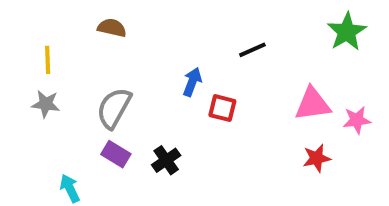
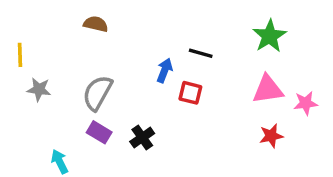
green star: (347, 32) -> (269, 36), moved
black line: (252, 50) -> (201, 53), moved, turned 40
yellow line: (48, 60) -> (20, 55), moved

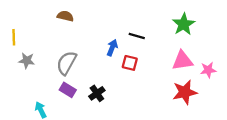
red star: (271, 136) -> (185, 92), size x1.5

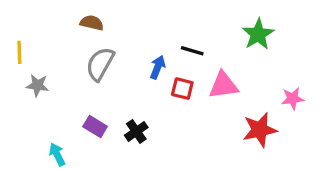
pink triangle: (182, 61) -> (223, 85), moved
gray semicircle: (66, 63) -> (100, 64), moved

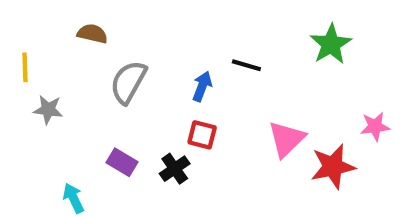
brown semicircle: (92, 23) -> (92, 34), moved
pink triangle: (223, 85) -> (286, 139), moved, turned -36
red square: (182, 89) -> (202, 135), moved

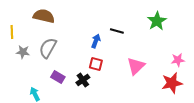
brown semicircle: (92, 34) -> (44, 16), size x1.5
gray semicircle: (128, 82) -> (48, 48), moved
red star: (333, 167) -> (172, 83), moved

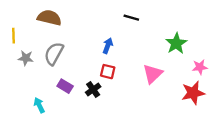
green star: (157, 21) -> (176, 43), moved
black line: (117, 31) -> (131, 18), moved

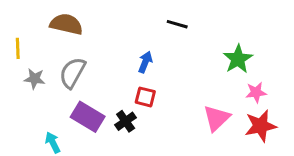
pink star: (200, 67) -> (256, 92), moved
pink triangle: (153, 74) -> (217, 118), moved
purple rectangle: (65, 86) -> (88, 117), size x1.5

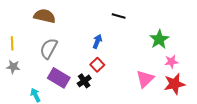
yellow line: (18, 48) -> (12, 43), moved
gray star: (35, 79) -> (13, 67), moved
red square: (145, 97) -> (97, 65), turned 32

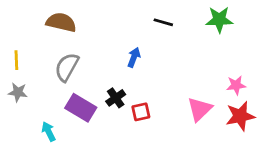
green star: (159, 39) -> (219, 20), moved, turned 30
red square: (97, 65) -> (141, 112), moved, turned 32
black cross: (84, 81) -> (116, 98), moved

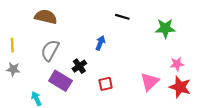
green star: (219, 20) -> (165, 28), moved
black cross: (116, 98) -> (79, 66), moved
red star: (240, 116) -> (180, 87), turned 30

